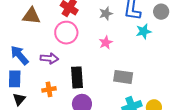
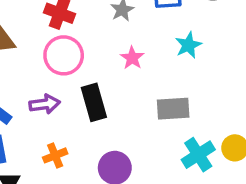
cyan star: (144, 31) -> (188, 45), moved
black rectangle: (77, 77) -> (94, 102), moved

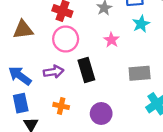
cyan star: (188, 45) -> (141, 24), moved
orange cross: (55, 155) -> (61, 106), turned 35

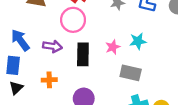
cyan star: (141, 24) -> (138, 41), moved
pink star: (111, 40) -> (113, 47), moved
orange cross: (61, 106) -> (49, 80), turned -32

